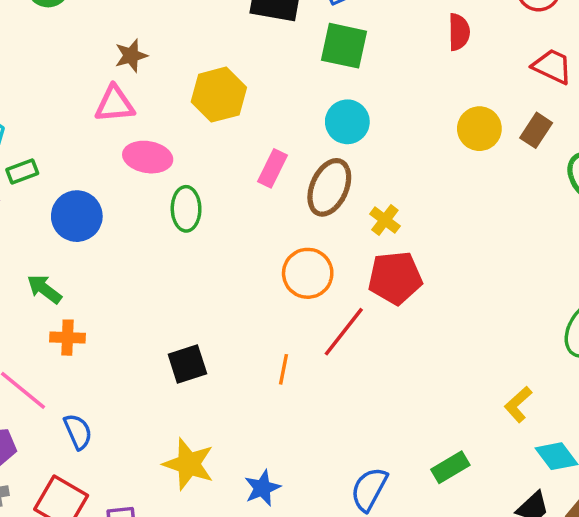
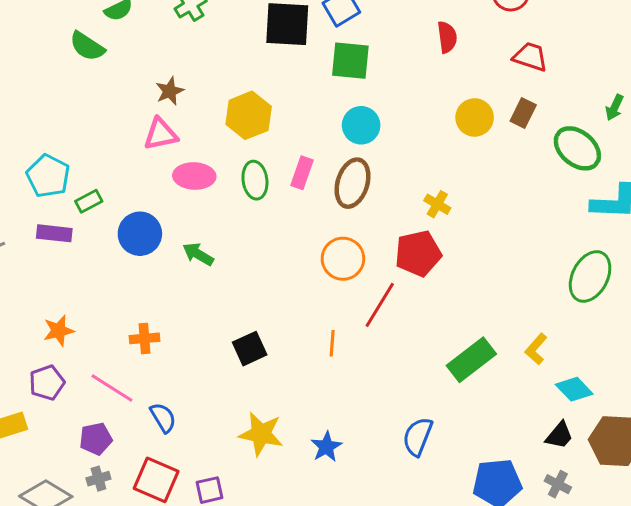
green ellipse: (186, 209) -> (255, 180), moved
yellow cross: (385, 220) -> (437, 204), moved
green arrow: (44, 289) -> (198, 254), moved
green rectangle: (450, 467) -> (471, 360), moved, size x1.5

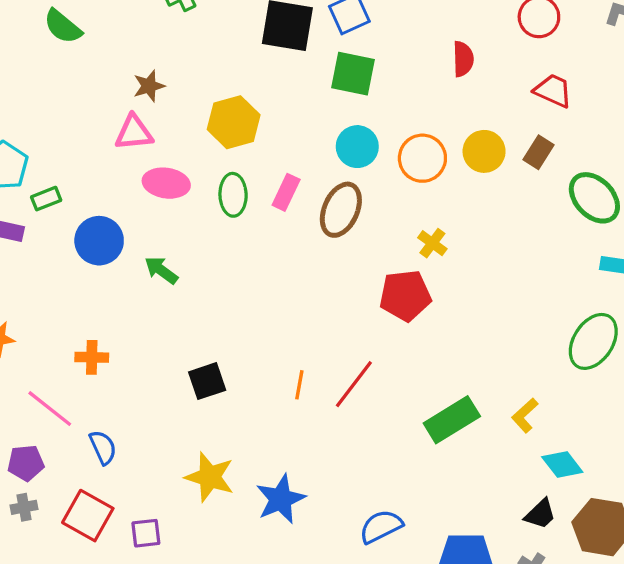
orange circle: (343, 259) -> (422, 158), moved
red line: (380, 305) -> (354, 384), moved
blue semicircle: (418, 437) -> (381, 527), moved, turned 36
blue star: (326, 447) -> (281, 499), size x1.4

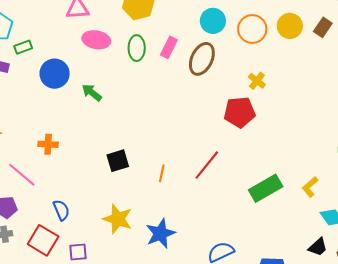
orange line: (299, 385) -> (162, 173), moved
blue semicircle: (103, 447) -> (61, 210), moved

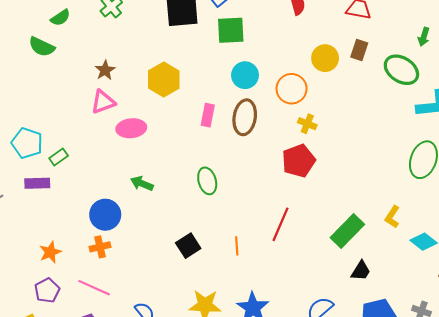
orange circle: (252, 29) -> (292, 89), moved
green ellipse: (137, 48) -> (207, 181), moved
blue circle: (55, 74) -> (105, 215), moved
orange cross: (48, 144) -> (100, 247), moved
black trapezoid: (318, 247) -> (361, 271), moved

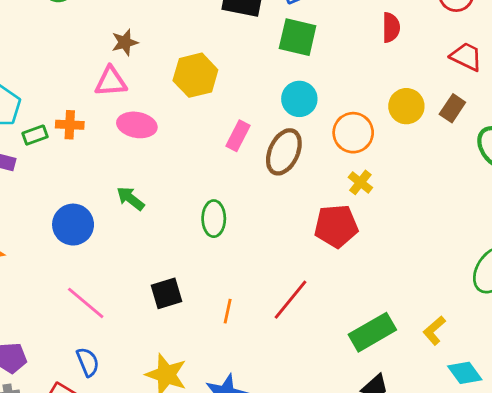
orange cross: (100, 247) -> (70, 125), moved
pink line: (94, 288) -> (86, 303), moved

